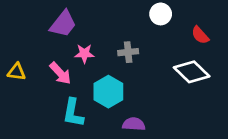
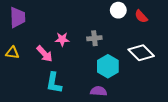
purple trapezoid: (63, 24) -> (18, 17), moved, turned -40
red semicircle: (200, 35) -> (141, 16), moved
cyan hexagon: (108, 92) -> (108, 66), moved

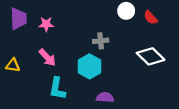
pink star: (62, 39) -> (46, 24), moved
yellow triangle: (12, 53) -> (13, 65), moved
cyan hexagon: (108, 66) -> (90, 66), moved

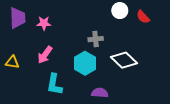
white diamond: (151, 56) -> (124, 60), moved
pink arrow: (47, 57) -> (45, 55), turned 78

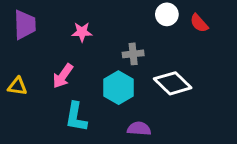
pink star: (44, 23) -> (82, 32), moved

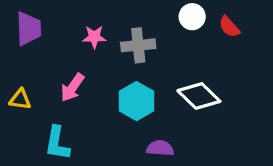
gray cross: (133, 54) -> (138, 45), moved, size x1.4
cyan L-shape: (76, 117) -> (57, 143), moved

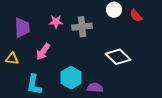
purple trapezoid: (29, 28) -> (22, 28), moved
cyan hexagon: (136, 101) -> (71, 78), moved

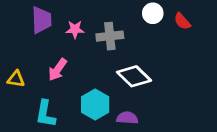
purple trapezoid: (22, 28) -> (41, 20), moved
white diamond: (118, 57) -> (134, 76), moved

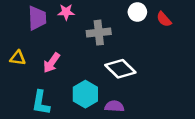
pink star: (75, 29) -> (66, 12), moved
yellow triangle: (16, 79) -> (18, 58), moved

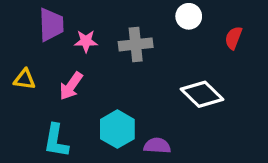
pink star: (66, 12) -> (86, 41), moved
red semicircle: (164, 19) -> (234, 38), moved, turned 63
white diamond: (120, 69) -> (202, 94), moved

